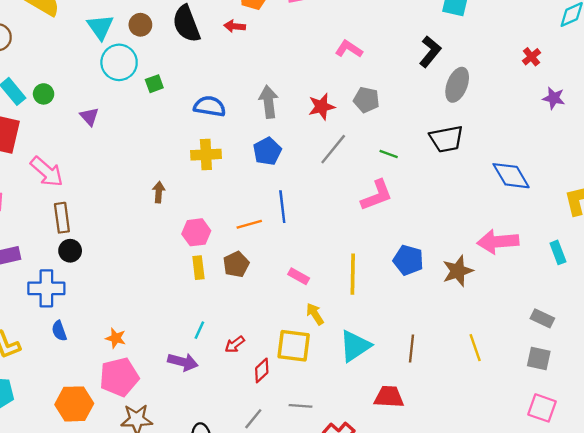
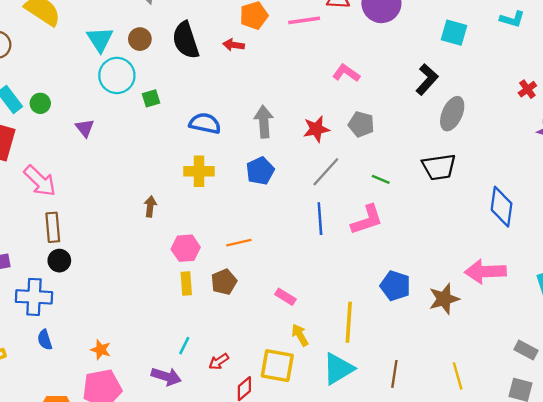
blue diamond: (511, 176) -> (502, 207), turned 36
blue line: (282, 207) -> (320, 219), moved
yellow line: (353, 274) -> (349, 322), moved

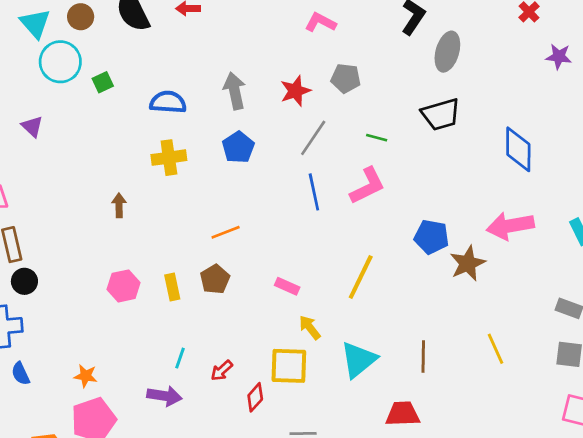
pink hexagon: (186, 248) -> (124, 286), moved
blue pentagon: (395, 286) -> (431, 237), moved
yellow line: (349, 322) -> (361, 277), moved, turned 30

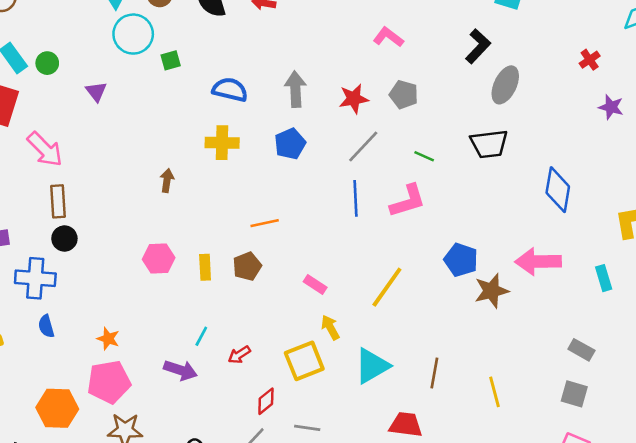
yellow line: (496, 349) -> (495, 392), moved
yellow square: (289, 366) -> (304, 361), turned -33
red diamond: (255, 397) -> (266, 401), moved

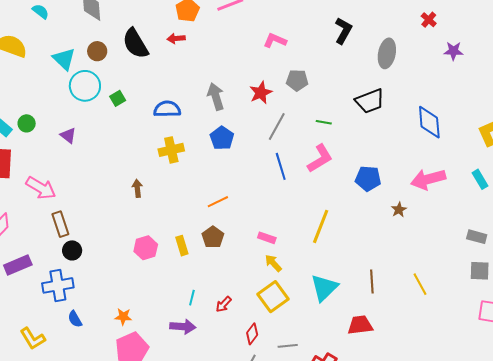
gray ellipse: (505, 85) -> (387, 53), moved
blue pentagon: (461, 260) -> (368, 179), moved
brown star: (491, 291) -> (399, 210), size x0.6
yellow arrow: (330, 327) -> (273, 263), moved

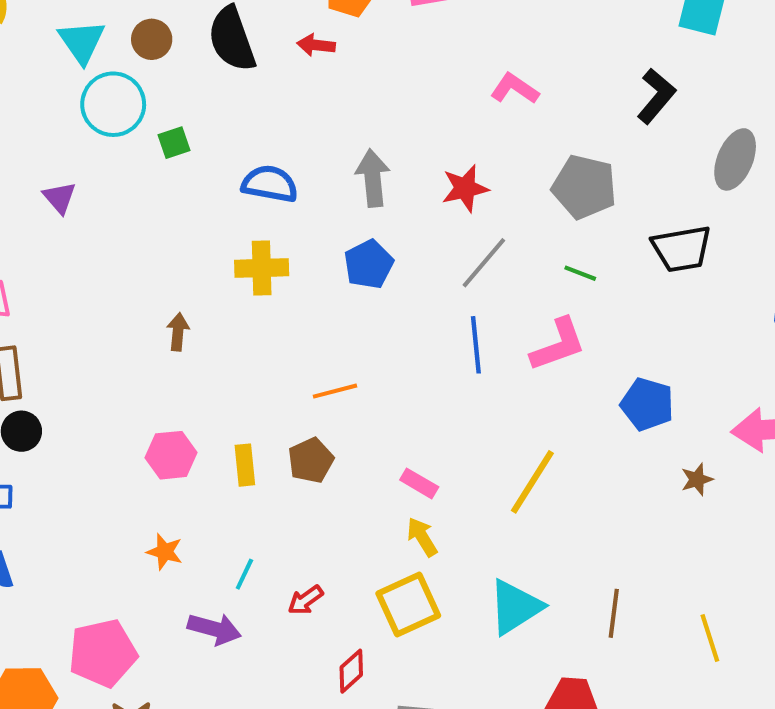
gray pentagon: (297, 80) -> (584, 187), moved, size x1.4
orange star: (123, 317) -> (165, 552), moved

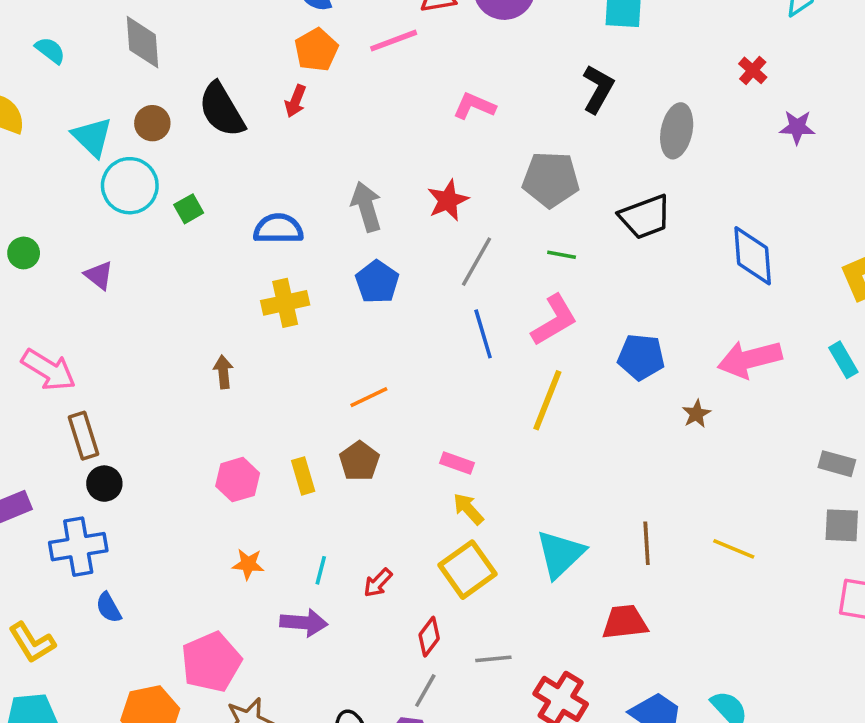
red arrow: (316, 45) -> (295, 101), turned -64
yellow line: (532, 482) -> (547, 400), moved
yellow line: (710, 638) -> (734, 549), turned -39

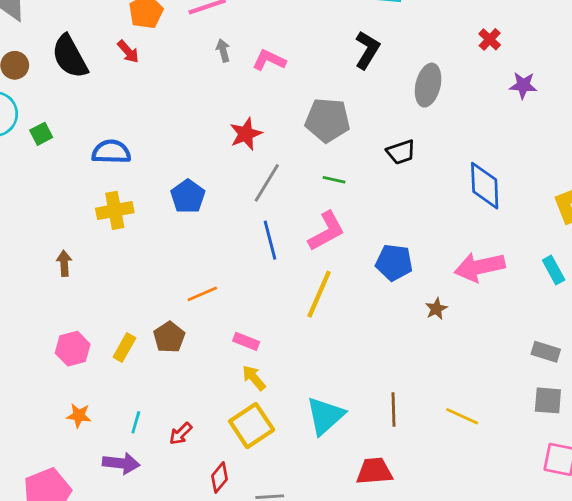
red arrow: (295, 101) -> (128, 52), turned -65
gray arrow: (366, 207) -> (223, 50), moved, size x0.6
black trapezoid: (645, 217) -> (401, 152), size x0.7
orange line: (369, 397) -> (202, 294), moved
yellow rectangle: (303, 476) -> (124, 347), turned 44

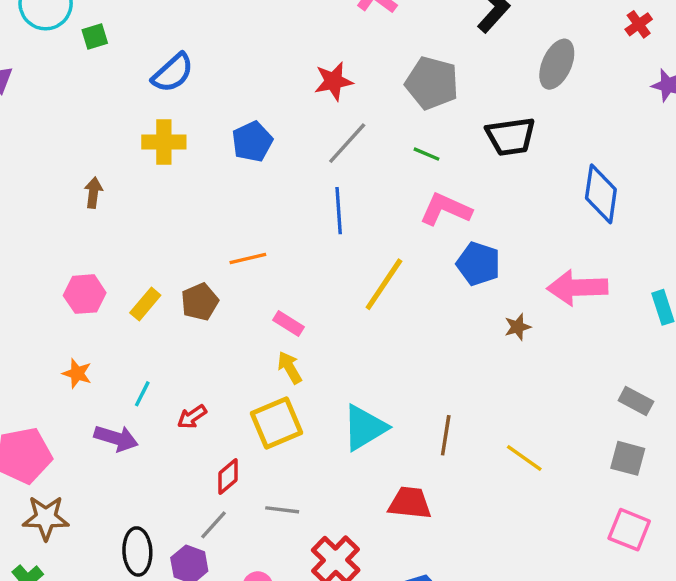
blue semicircle: (111, 152) -> (173, 73), turned 126
black trapezoid: (401, 152) -> (511, 136), size x1.4
pink L-shape: (326, 231) -> (446, 209), moved, turned -138

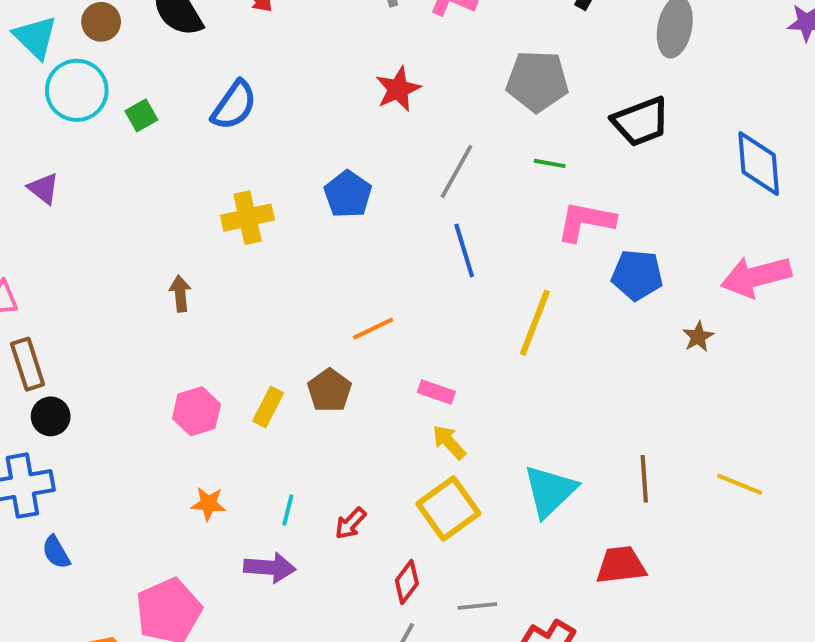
blue semicircle: (173, 73) -> (234, 105), moved
red star: (333, 81) -> (398, 89), moved

